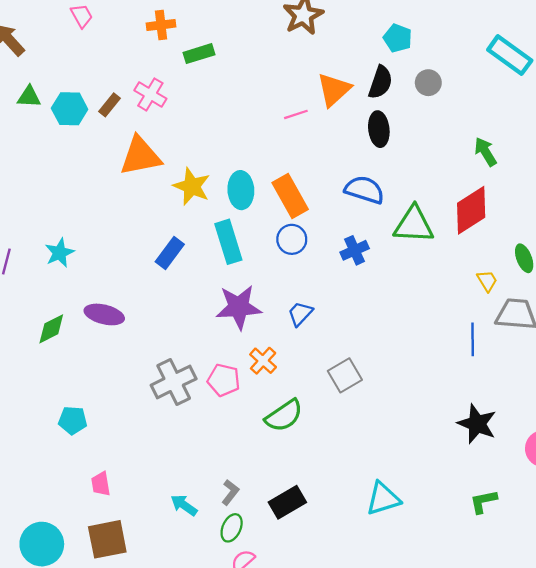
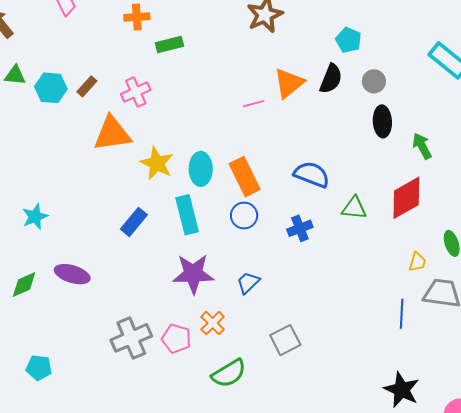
pink cross: (150, 94) -> (136, 92), moved, turned 32
black ellipse: (379, 129) -> (382, 121), moved
green triangle: (414, 225) -> (354, 208), size x0.7
yellow trapezoid: (487, 281) -> (417, 262), turned 45

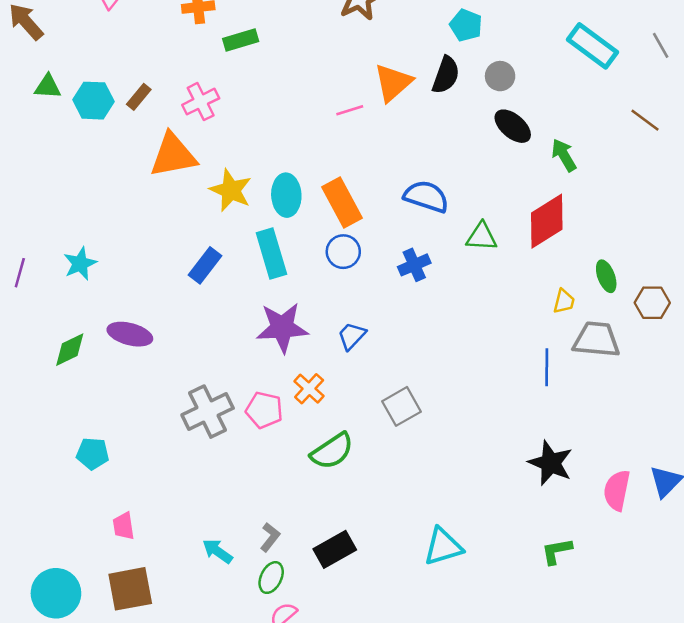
black ellipse: (382, 121) -> (513, 126), turned -44

